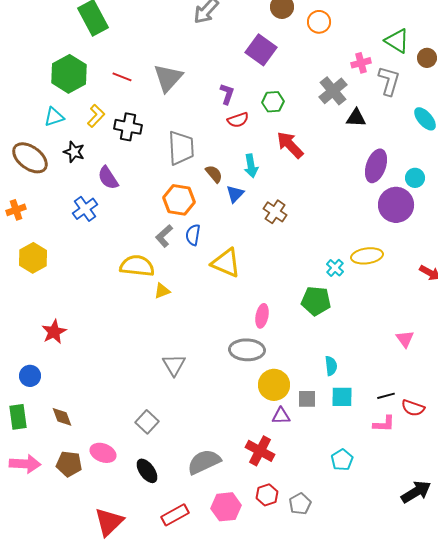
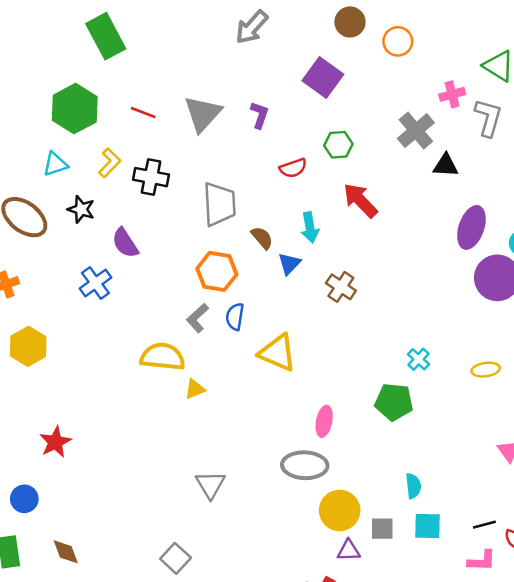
purple L-shape: (227, 94) -> (260, 115), moved
yellow ellipse: (367, 256) -> (486, 370), moved, size x0.7

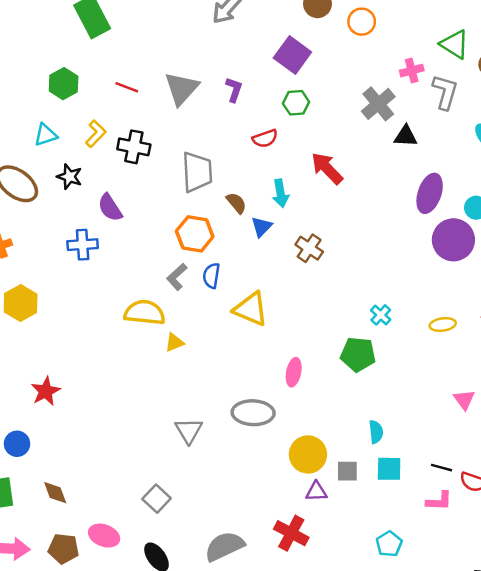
green hexagon: (75, 109) -> (64, 84), size x0.7
green hexagon: (338, 145) -> (296, 103), moved
blue cross: (95, 283) -> (83, 245), turned 32
gray ellipse: (305, 465) -> (253, 413), moved
black line: (484, 525) -> (442, 468), turned 30

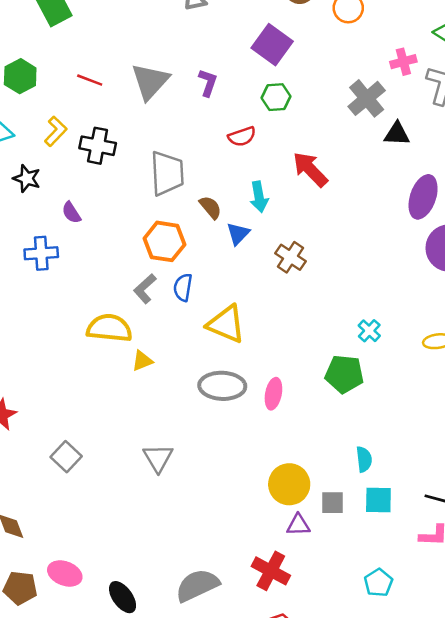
purple semicircle: (110, 208) -> (71, 213), size x0.7
gray ellipse: (253, 413) -> (222, 386), moved
gray square: (157, 499) -> (66, 457), moved

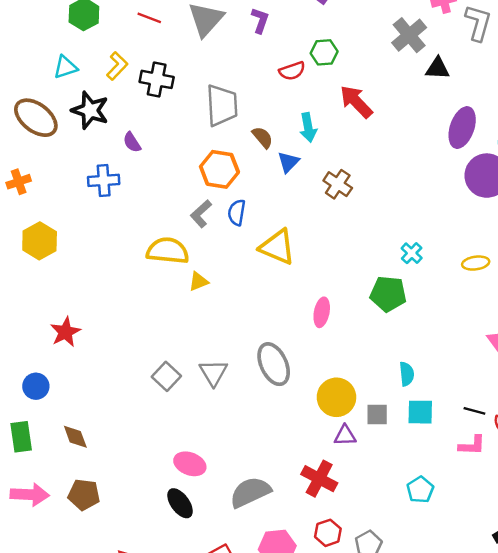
green hexagon: (276, 97) -> (324, 52), moved
black star: (27, 178) -> (90, 110), size x1.4
gray ellipse: (222, 386) -> (274, 364), moved, turned 63
gray square: (66, 457) -> (166, 376), moved
pink ellipse: (65, 573) -> (190, 464), moved

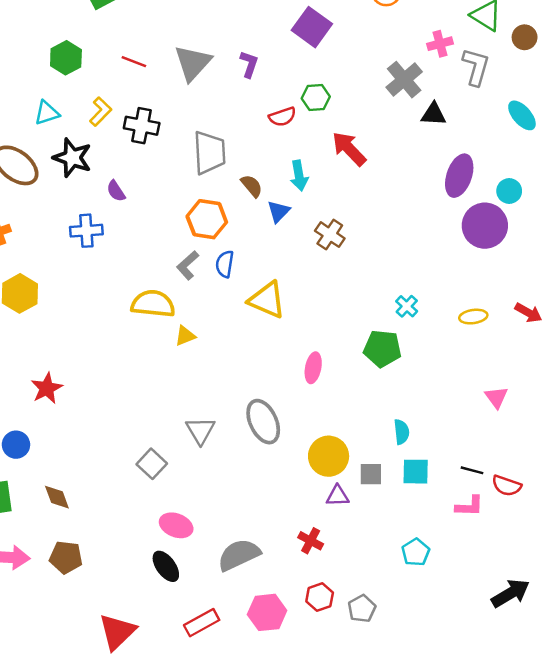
gray square: (166, 376) -> (152, 464), moved
red cross: (319, 479) -> (311, 541), size x0.7

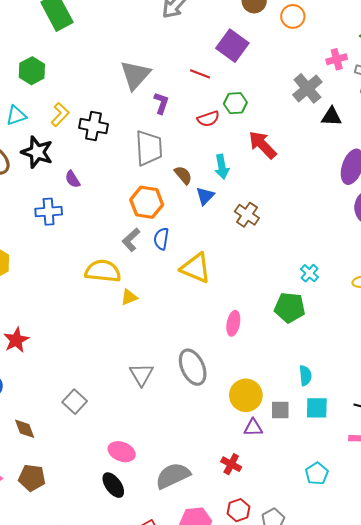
red line: (134, 62) -> (200, 74), moved
purple L-shape: (249, 64) -> (161, 103), moved
gray square: (152, 464) -> (75, 402), moved

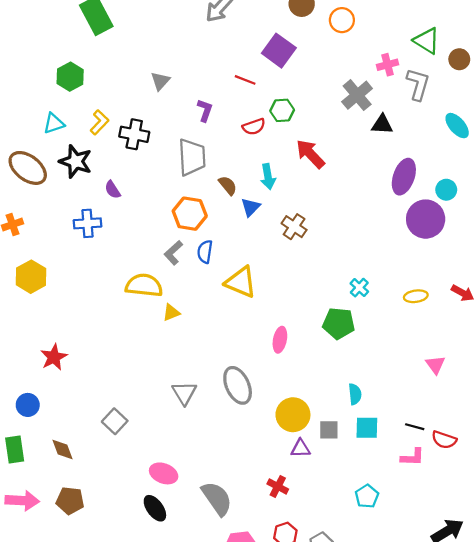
gray triangle: (135, 75) -> (160, 81), moved, size x0.6
gray semicircle: (173, 476) -> (217, 498), turned 80

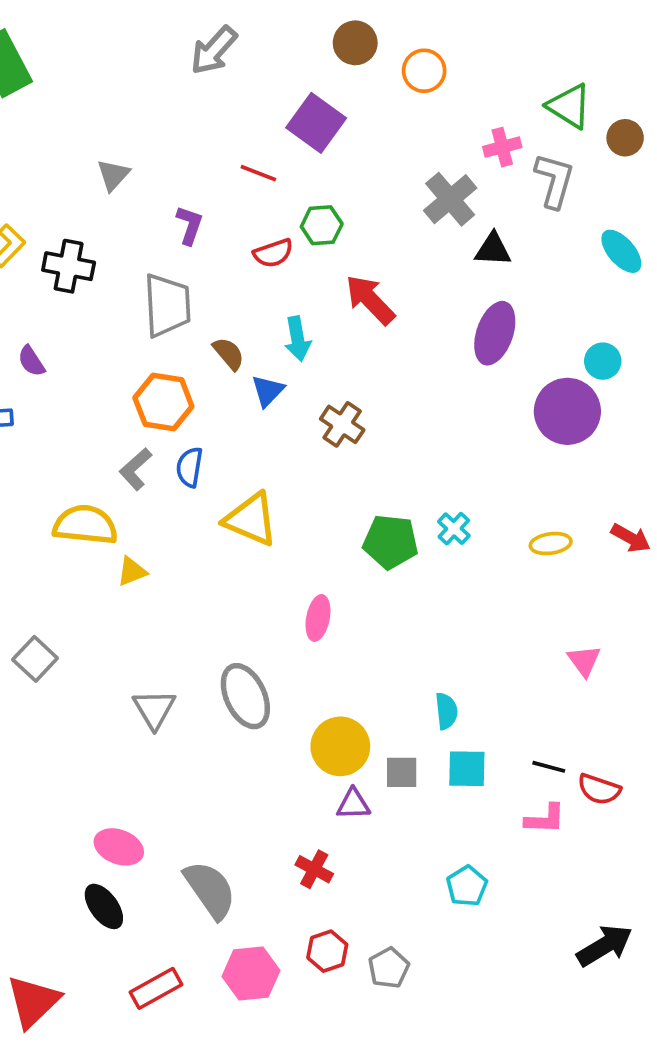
purple ellipse: (404, 177) -> (495, 333), moved
green pentagon: (339, 323) -> (391, 542), moved
gray square: (115, 421) -> (35, 659), moved

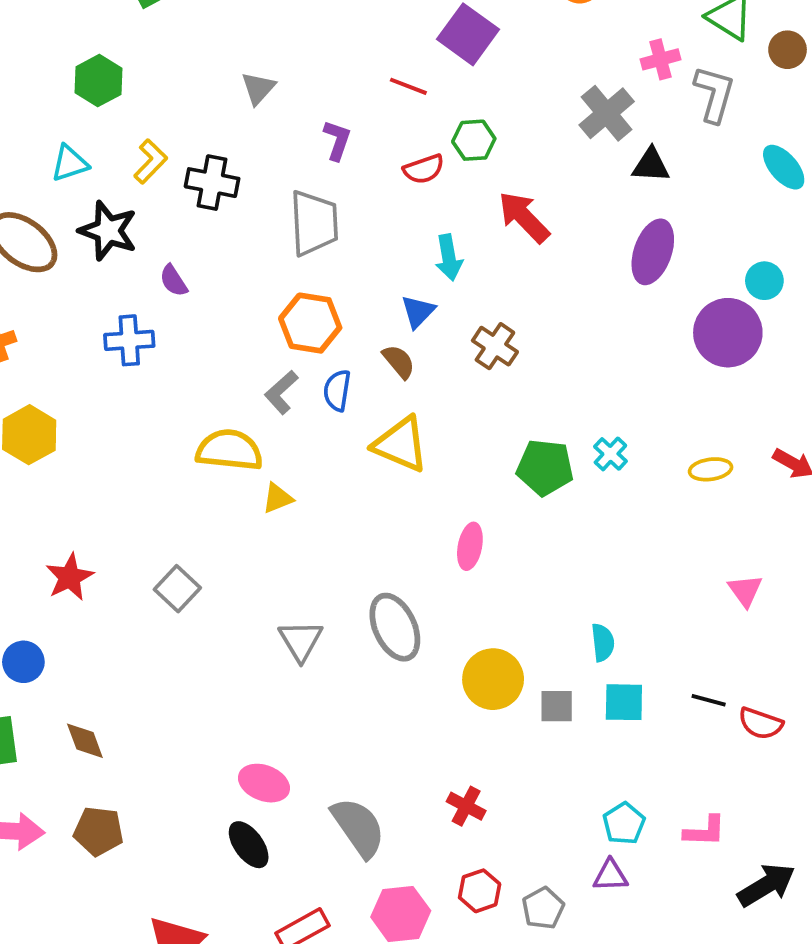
brown semicircle: (229, 354) -> (399, 362), moved
purple triangle: (353, 804) -> (610, 875), moved
pink L-shape: (545, 819) -> (705, 831), moved

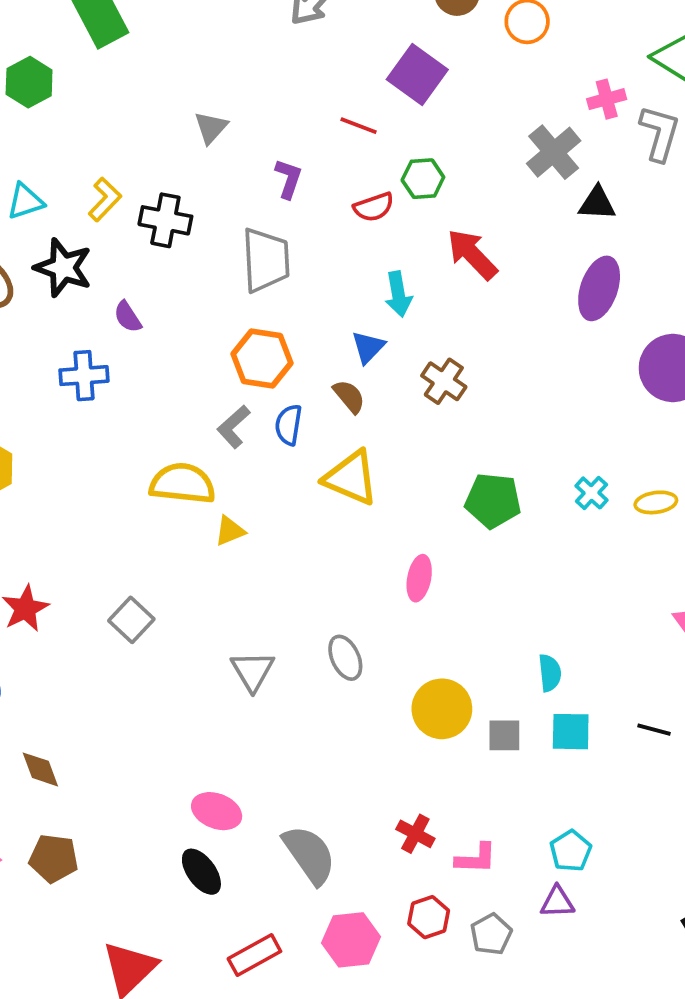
green hexagon: (98, 81) -> (29, 82), moved
cyan cross: (610, 454) -> (591, 493), moved
gray ellipse: (395, 627) -> (345, 658), size x0.7
pink L-shape: (705, 831) -> (476, 858), moved

